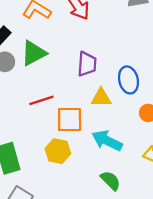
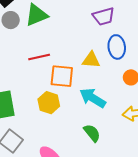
purple trapezoid: (87, 64) -> (104, 16), moved, turned 65

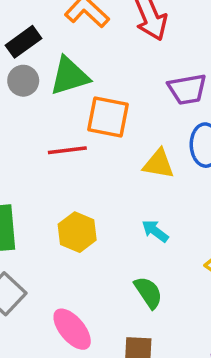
orange square: (62, 76) -> (108, 117), moved
cyan arrow: (93, 98) -> (155, 231), size x0.6

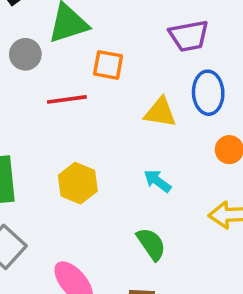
gray circle: (23, 81) -> (25, 54), moved
orange square: (108, 117) -> (108, 65), size x0.7

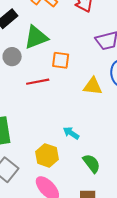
cyan arrow: (157, 181) -> (71, 133), moved
yellow hexagon: (78, 183) -> (47, 155), moved

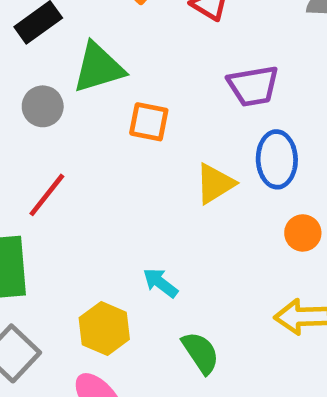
red line: (38, 82) -> (47, 195), moved, turned -45
yellow triangle: (93, 86) -> (215, 184), turned -42

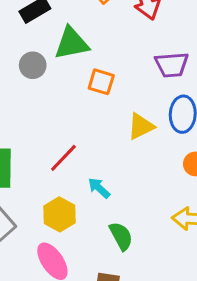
red line: (47, 195) -> (63, 158), moved

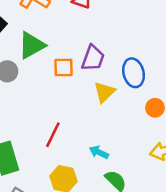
purple trapezoid: (172, 65) -> (93, 58), moved, turned -48
cyan arrow: (99, 188) -> (99, 152), moved

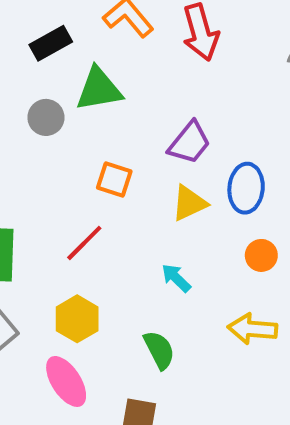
orange square: (64, 68) -> (114, 179), moved
cyan arrow: (99, 152) -> (176, 278), moved

